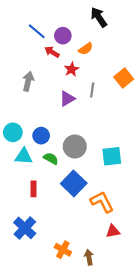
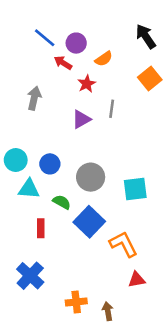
black arrow: (99, 17) -> (146, 36), moved
orange square: (124, 78) -> (150, 79), moved
green semicircle: (51, 158) -> (62, 202), moved
orange cross: (63, 250) -> (76, 302), turned -35

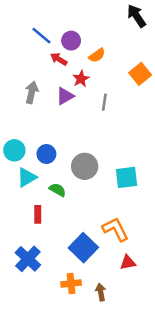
black arrow: (146, 36) -> (136, 16), moved
purple triangle: (81, 119) -> (65, 96), moved
cyan triangle: (29, 189) -> (27, 177), turned -35
blue square: (89, 222) -> (83, 248), moved

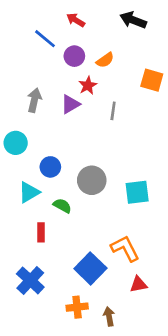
black arrow: (136, 16) -> (133, 20), moved, turned -35
purple circle: (71, 41) -> (74, 56), moved
red arrow: (59, 59) -> (76, 20), moved
orange square: (140, 74) -> (152, 80), turned -35
cyan circle: (14, 150) -> (16, 143), moved

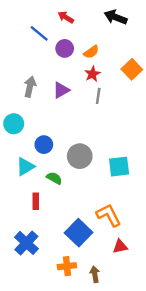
orange square: (152, 80) -> (132, 69), turned 30
red star: (88, 85) -> (92, 74), moved

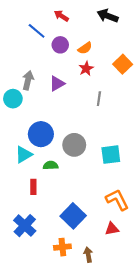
gray line: (98, 96) -> (99, 99), moved
cyan circle: (14, 124) -> (13, 99), moved
blue circle: (44, 145) -> (41, 134), size x1.5
green semicircle: (54, 178) -> (51, 165), turned -32
orange L-shape: (109, 215) -> (117, 200), moved

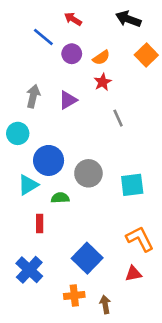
orange square: (123, 64) -> (146, 55), moved
cyan circle: (13, 99) -> (18, 133), moved
gray line: (99, 99) -> (118, 118), turned -32

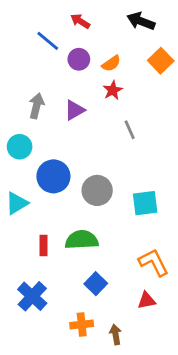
cyan triangle: (28, 185) -> (17, 203), moved
green semicircle: (60, 198) -> (82, 240), moved, size x1.6
blue square: (87, 258) -> (96, 284), size x0.7

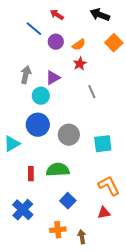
cyan circle: (20, 147) -> (41, 96), moved

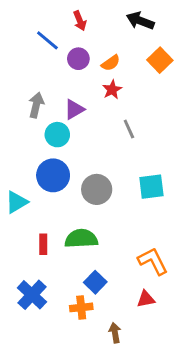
red arrow: (57, 15) -> (80, 21), turned -144
cyan square: (103, 144) -> (151, 187), moved
orange cross: (58, 230) -> (81, 307), moved

